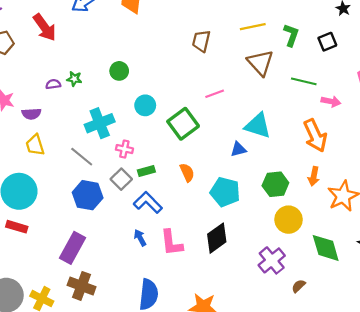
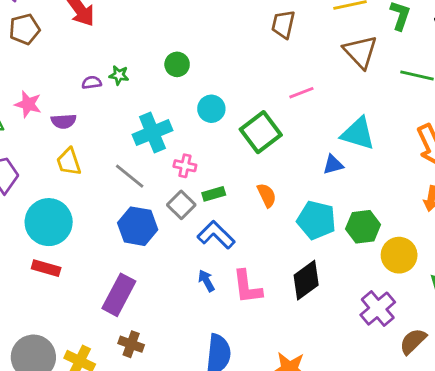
green hexagon: (275, 184) -> (363, 227), moved
brown cross: (82, 286) -> (131, 344), size x0.7
brown semicircle: (299, 286) -> (413, 341), size x1.5

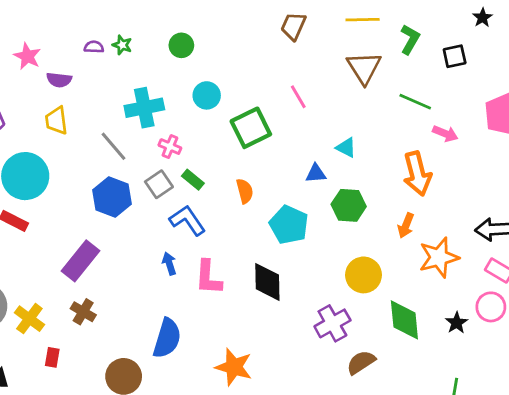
pink line: (301, 93) -> (298, 97), turned 70
cyan triangle: (358, 133) -> (346, 148), size x0.6
green rectangle: (214, 194) -> (193, 180), turned 45
green hexagon: (363, 227) -> (349, 205), moved
black diamond: (306, 280) -> (267, 282), turned -66

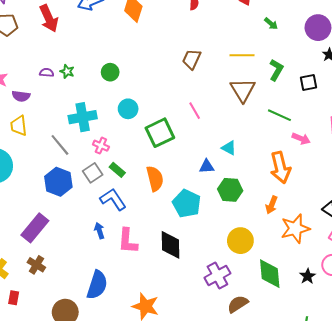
orange semicircle: (245, 191) -> (155, 179), size x1.4

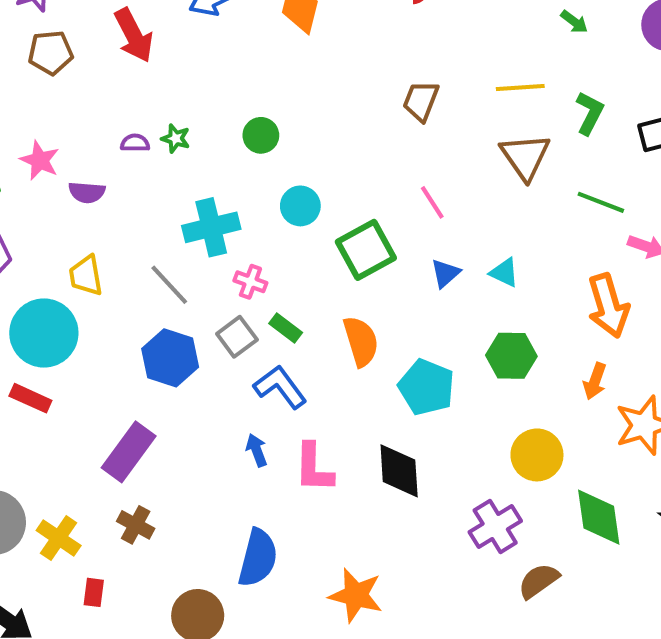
yellow trapezoid: (19, 126) -> (86, 276), moved
blue triangle: (207, 166) -> (445, 273), moved, turned -35

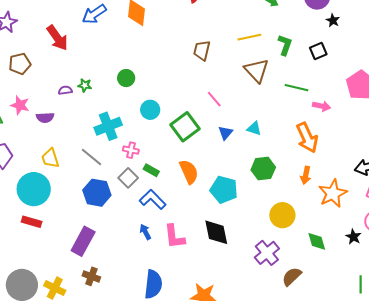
brown pentagon: (51, 53) -> (20, 64), moved
green diamond: (599, 517) -> (317, 241), size x0.7

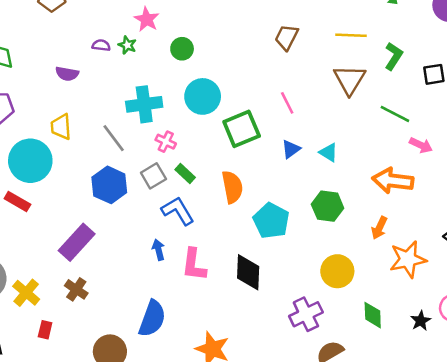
pink star: (20, 105) -> (147, 19), moved
cyan circle: (150, 110) -> (203, 96), size x1.4
orange arrow: (307, 138) -> (393, 181), turned 108

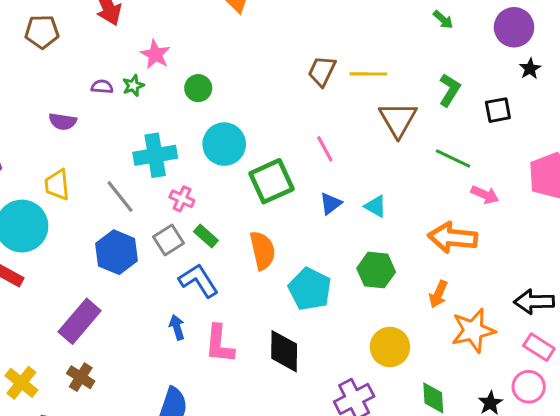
yellow line: (351, 35) -> (368, 74), moved
green star: (127, 45) -> (133, 86), turned 30

